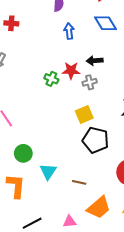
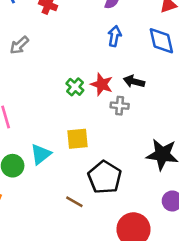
yellow square: (84, 115) -> (77, 139), moved
cyan triangle: (48, 171) -> (41, 154), moved
brown line: (79, 182) -> (74, 202), moved

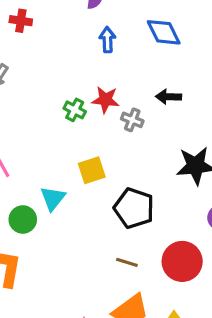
black arrow: (134, 81) -> (168, 97), moved
gray cross: (120, 106) -> (132, 120), turned 30
brown line: (74, 202) -> (127, 262), moved

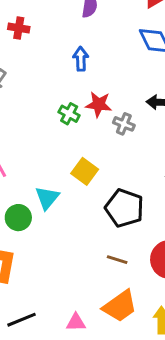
blue arrow: (107, 40) -> (81, 59), moved
yellow square: (92, 170) -> (85, 171), turned -36

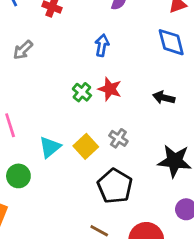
gray cross: (124, 124) -> (118, 138), moved
cyan triangle: (47, 198) -> (50, 147), moved

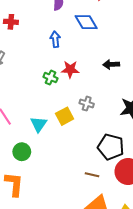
blue diamond: (171, 42) -> (86, 22), moved
yellow square: (86, 146) -> (65, 116), turned 30
black pentagon: (115, 186) -> (111, 147), moved

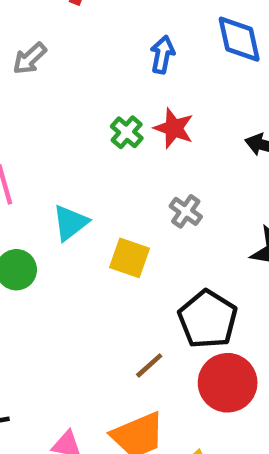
yellow square: (65, 116) -> (130, 258), moved, turned 30
brown line: (92, 175) -> (149, 365), turned -72

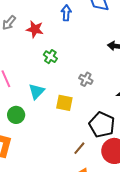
red star: (174, 128) -> (35, 29), moved
green cross: (127, 132) -> (50, 57), moved

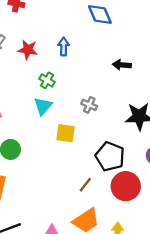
blue arrow: (66, 13) -> (64, 47), moved
cyan triangle: (37, 91) -> (43, 106), moved

